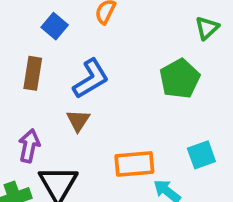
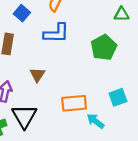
green triangle: (207, 28) -> (122, 14), turned 42
blue L-shape: (91, 79) -> (56, 33), moved, turned 32

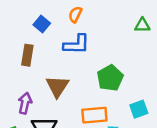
green pentagon: (104, 47) -> (110, 78), moved
brown triangle: (37, 75) -> (57, 86), size x1.5

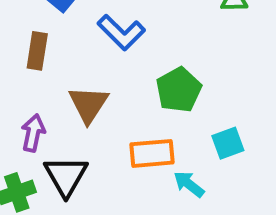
blue L-shape: (76, 44) -> (121, 32), turned 44

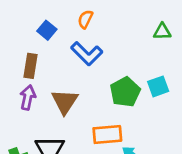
purple arrow: (33, 133) -> (28, 97), moved
cyan square: (228, 143) -> (158, 86), moved

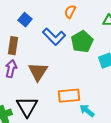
orange semicircle: (85, 19) -> (70, 12), moved
green pentagon: (125, 92) -> (82, 42), moved

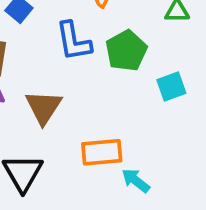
blue L-shape: (54, 37) -> (74, 41), turned 35

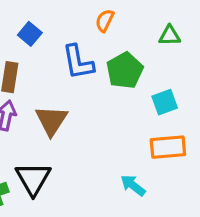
orange rectangle: (102, 152) -> (168, 147), moved

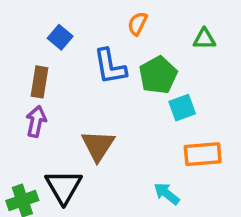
cyan square: (165, 102) -> (182, 108), moved
brown triangle: (51, 120) -> (98, 146), moved

